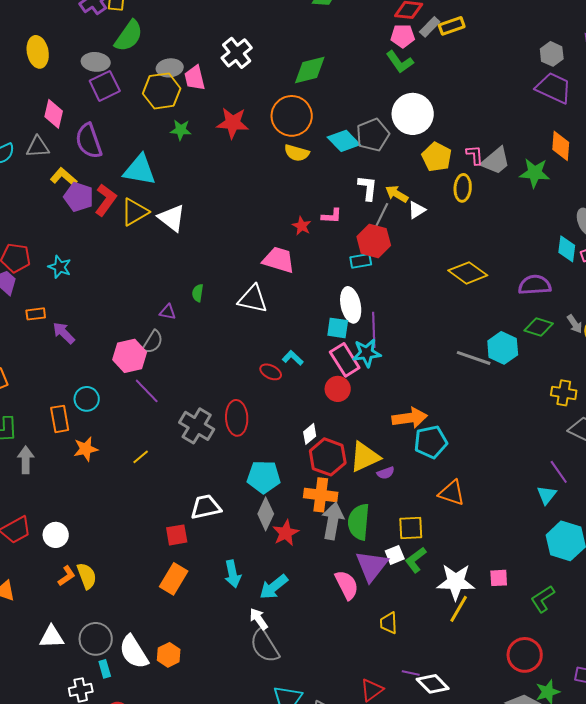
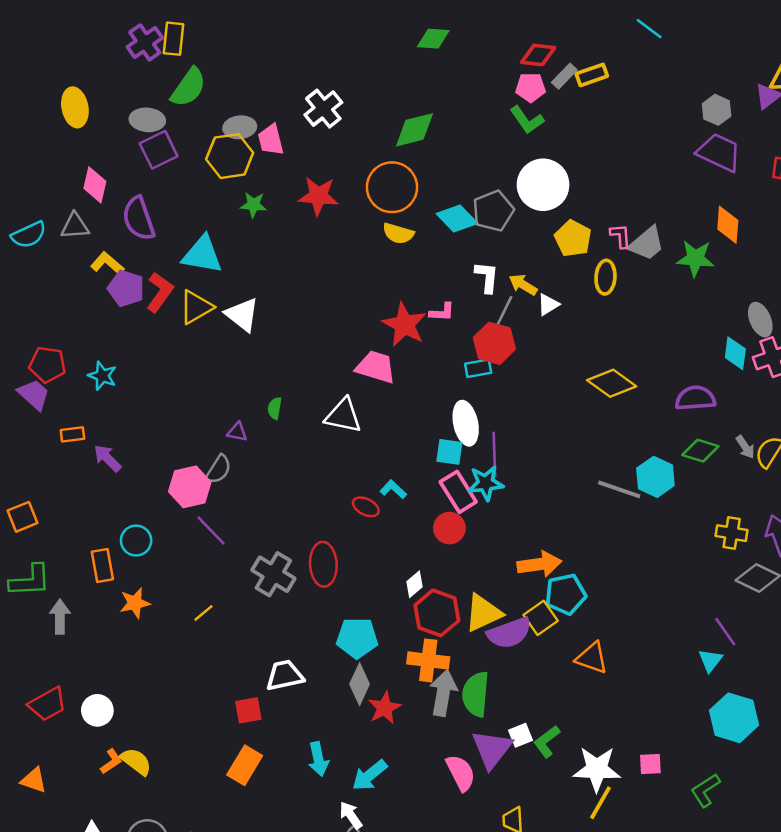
red star: (302, 226) -> (404, 325), size x1.8
purple semicircle: (386, 473) -> (509, 633), size x2.0
yellow square: (411, 528) -> (541, 618), moved, turned -32
yellow semicircle: (87, 576) -> (136, 762), turned -32

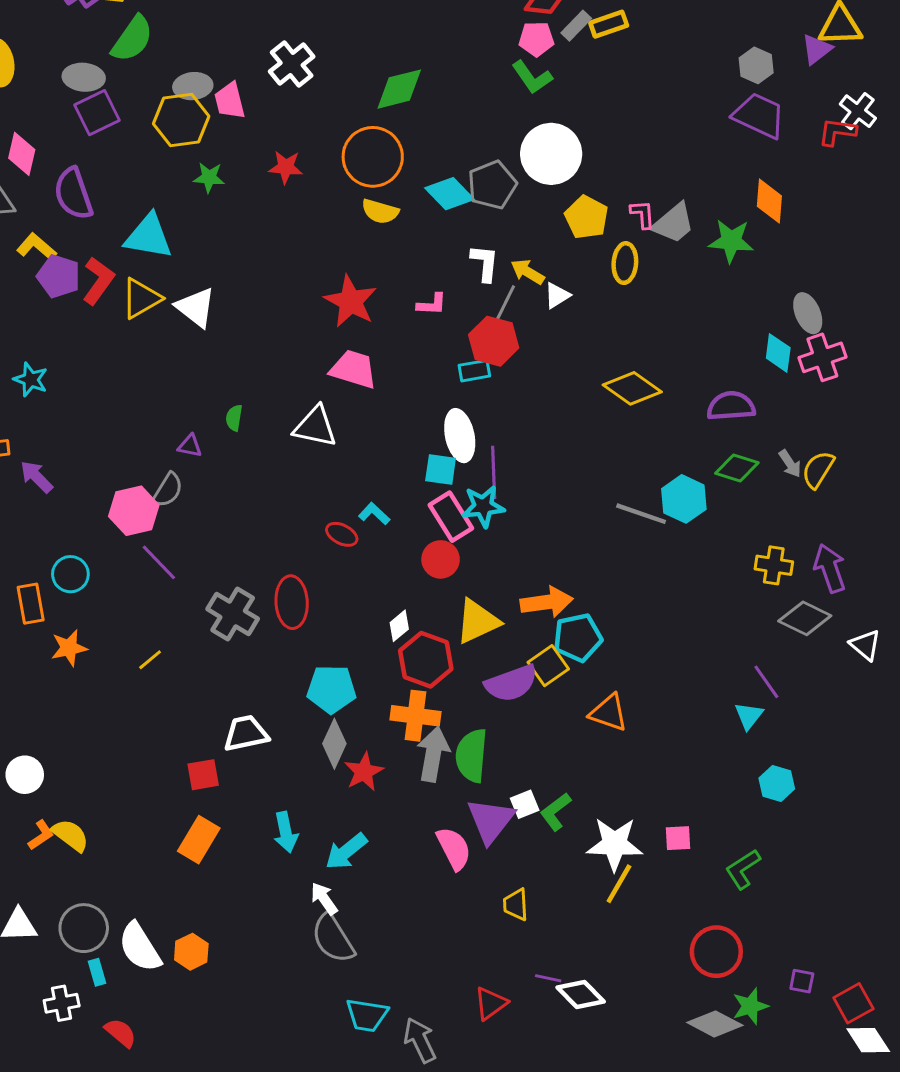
red star: (318, 196) -> (286, 167), size x0.7
red star: (404, 325) -> (351, 301), moved
yellow triangle: (483, 613) -> (477, 621), moved
cyan hexagon: (734, 718) -> (777, 784), size x0.6

